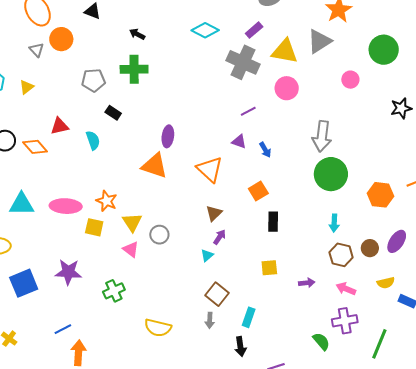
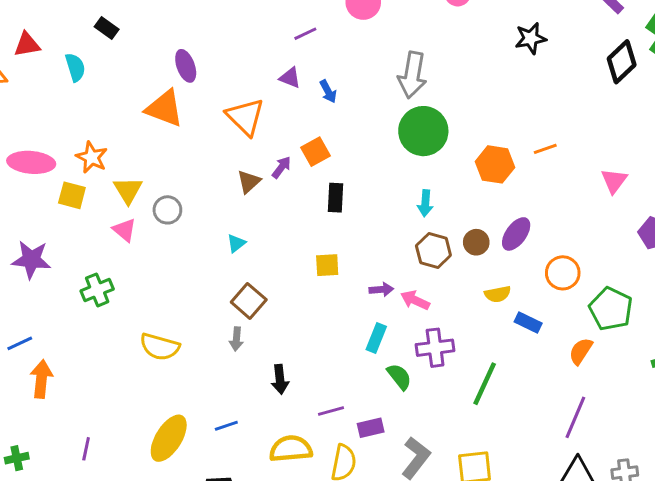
purple ellipse: (168, 136) -> (186, 66), turned -30
purple arrow: (220, 237) -> (281, 167), moved
pink arrow: (346, 289) -> (415, 300), moved
cyan rectangle: (249, 317) -> (376, 338), moved

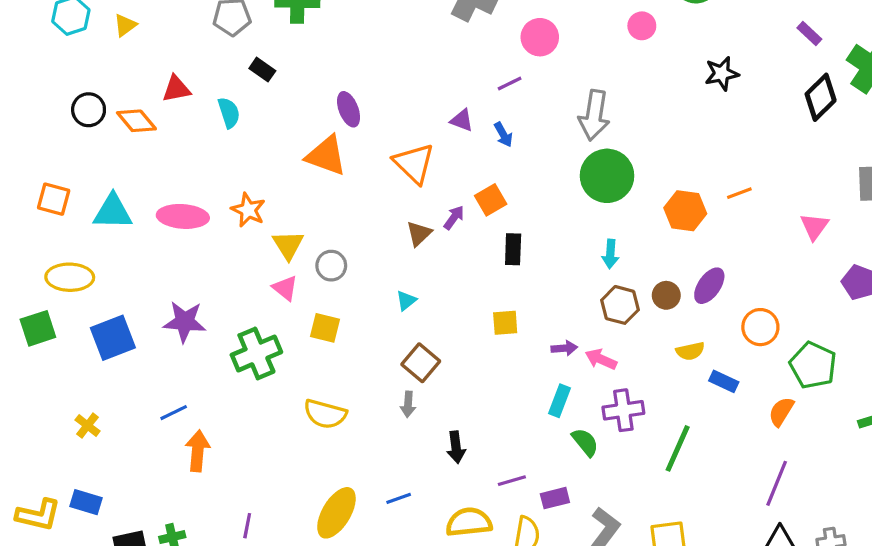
purple line: (305, 34) -> (510, 83), moved
yellow square: (72, 195) -> (325, 328), moved
green cross: (97, 290) -> (256, 353), size x1.4

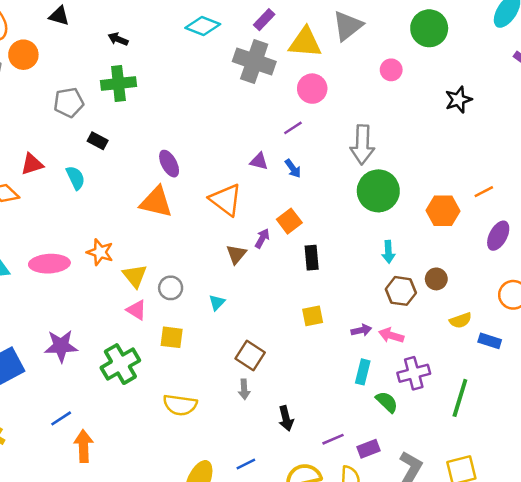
purple ellipse: (709, 286) -> (498, 236), moved
cyan triangle: (406, 301) -> (217, 302), moved

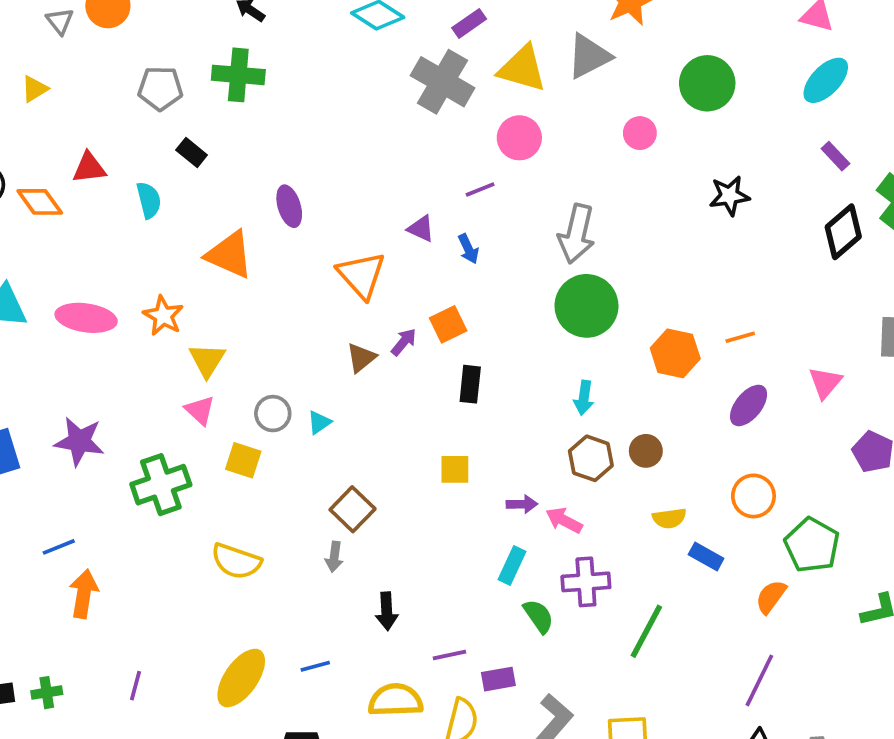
orange triangle: (156, 202) -> (229, 255), moved
gray circle: (171, 288) -> (273, 414), moved

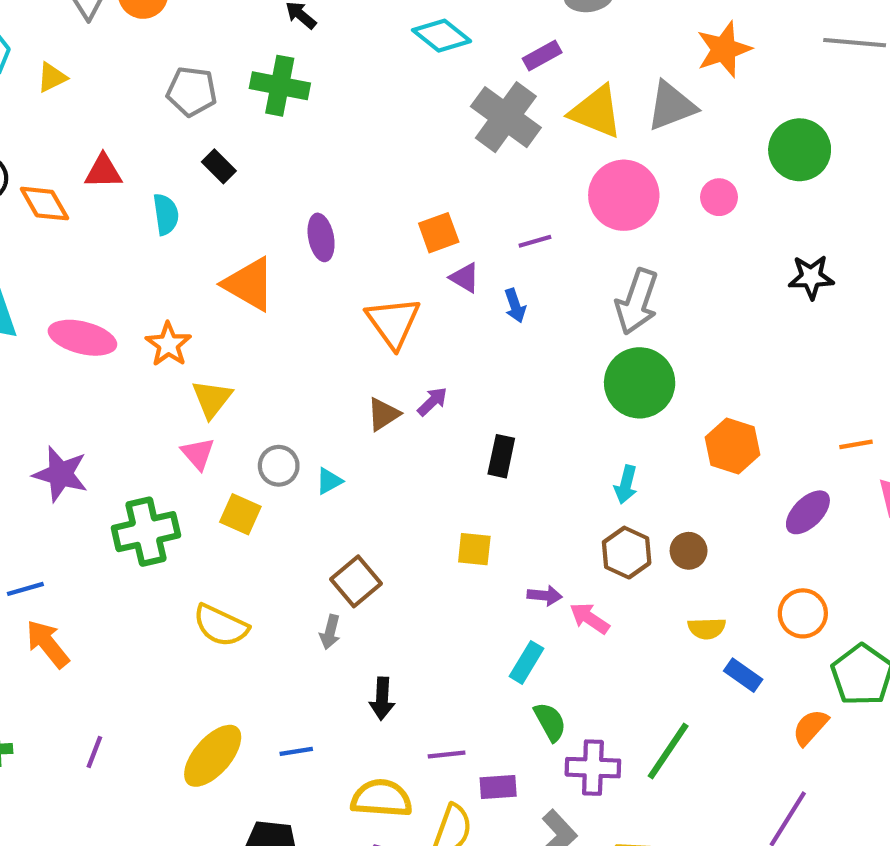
pink circle: (519, 138) -> (624, 195), moved, size x1.4
orange square: (448, 324) -> (439, 233), moved
orange line: (740, 337) -> (856, 444), moved
purple cross: (586, 582) -> (593, 768), moved
orange arrow: (84, 594) -> (48, 644), turned -54

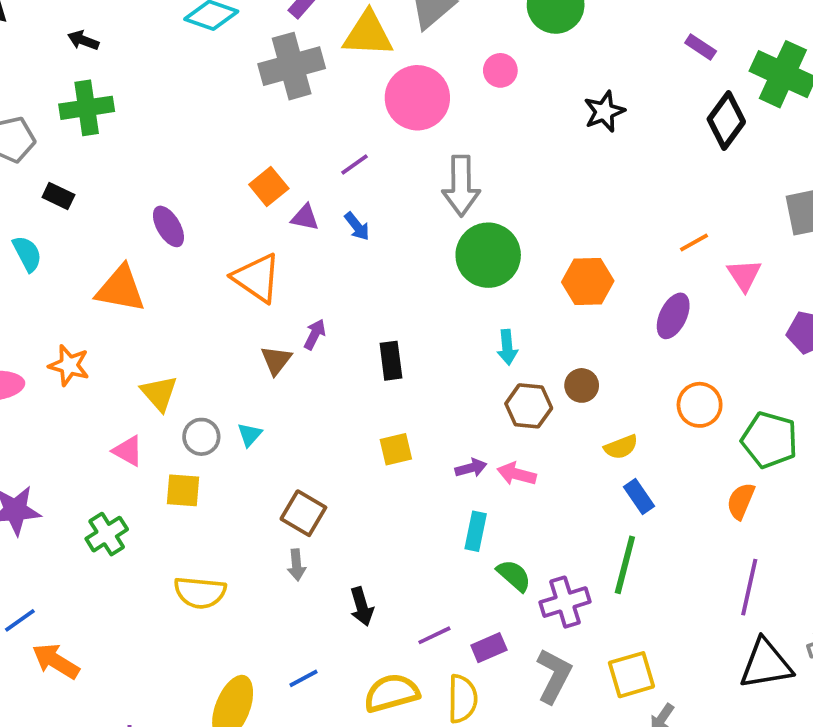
gray cross: (506, 117) -> (292, 66), turned -32
yellow triangle: (212, 399) -> (159, 393), moved
green cross: (146, 532) -> (107, 534), size x0.7
blue rectangle: (743, 675) -> (639, 497), moved, turned 40

